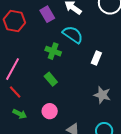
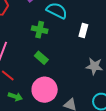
pink circle: (50, 111) -> (45, 90), size x1.6

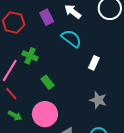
green cross: (40, 30) -> (30, 56), moved

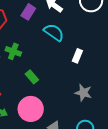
purple rectangle: (47, 17) -> (28, 12), turned 63

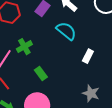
green cross: (13, 51) -> (24, 47), turned 35

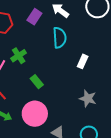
cyan semicircle: (66, 31) -> (60, 38), turned 50

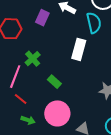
cyan semicircle: (60, 38) -> (94, 23), moved
white rectangle: (83, 61) -> (79, 49), moved, size x1.5

